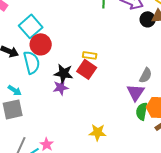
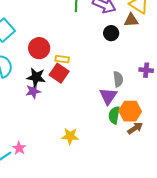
black circle: (148, 19) -> (111, 33), moved
red circle: (41, 44) -> (39, 48), moved
gray semicircle: (146, 75) -> (118, 79), turned -35

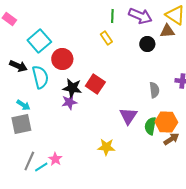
red circle: (39, 48) -> (62, 59), moved
yellow rectangle: (62, 59) -> (106, 38), moved, turned 48
purple triangle: (108, 96) -> (128, 116), moved

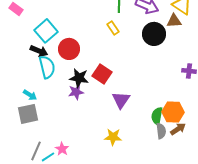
black circle: (147, 44) -> (154, 34), size x1.5
black arrow: (18, 66) -> (39, 51), moved
gray semicircle: (154, 90) -> (161, 131), moved
purple triangle: (128, 116) -> (121, 100), moved

